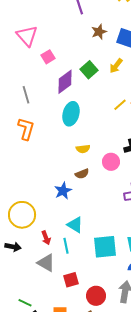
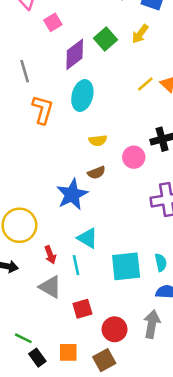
orange L-shape: (26, 129) -> (43, 110), moved
blue star: (63, 191) -> (72, 194), size x1.4

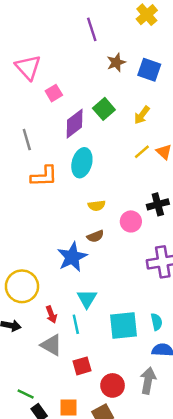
yellow arrow: (140, 34) -> (142, 115), moved
orange L-shape: (43, 110) -> (44, 176), turned 72
cyan triangle: (88, 238) -> (87, 299), turned 30

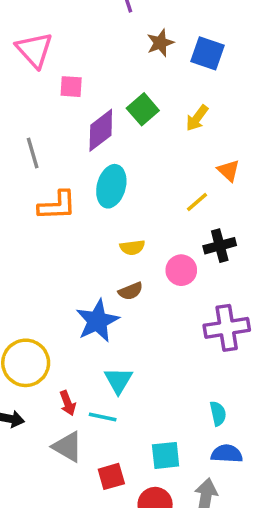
pink square: (54, 93) -> (71, 87), turned 35
yellow line: (142, 152) -> (197, 202), moved
cyan line: (76, 324) -> (103, 417), turned -66
cyan square: (124, 326) -> (166, 455), moved, size x0.7

